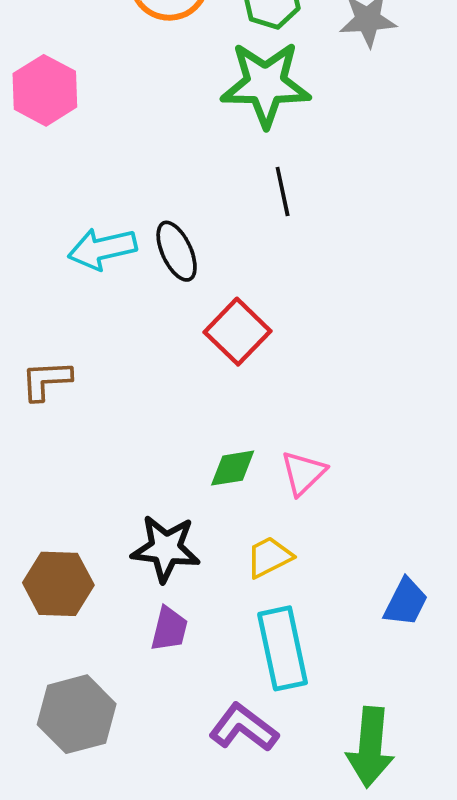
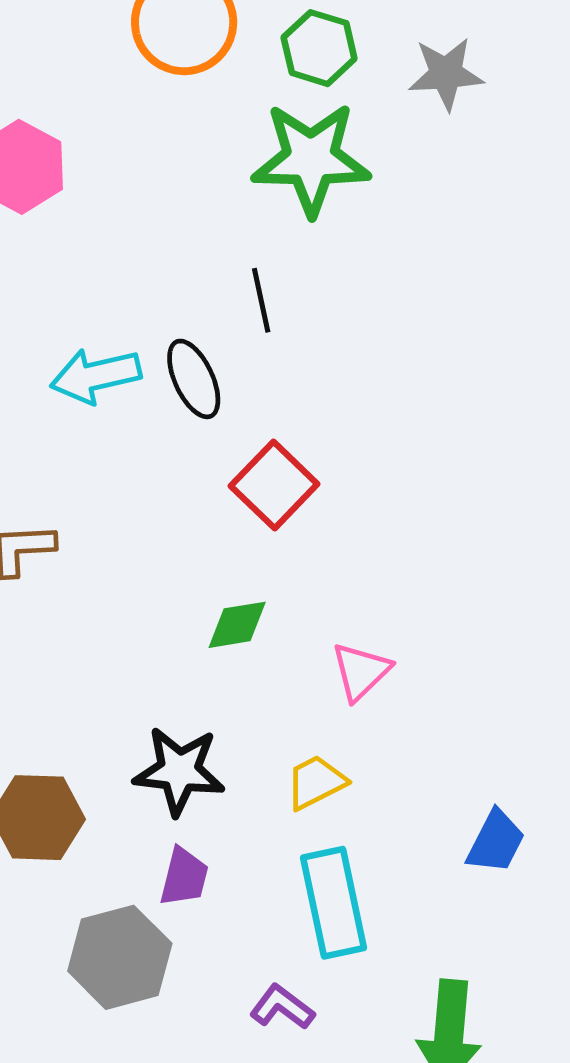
black line: (283, 191) -> (261, 300), moved
green diamond: (233, 468) -> (237, 625), moved
gray hexagon: (77, 714) -> (120, 957), moved
purple L-shape: (244, 728) -> (282, 1007), size x0.7

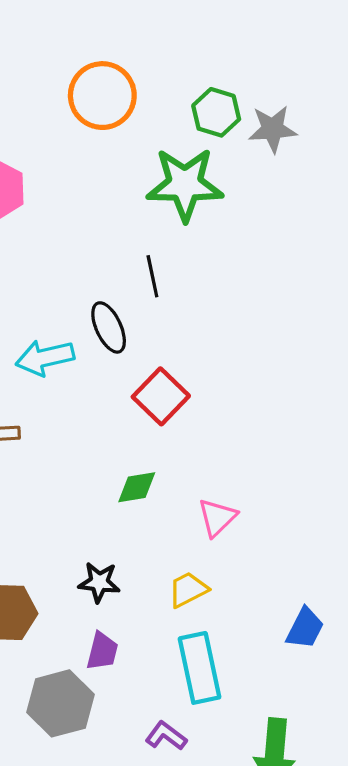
green hexagon: (319, 48) -> (216, 112), moved
cyan arrow: (96, 376) -> (45, 358), moved
black star: (179, 771) -> (99, 582), size x0.7

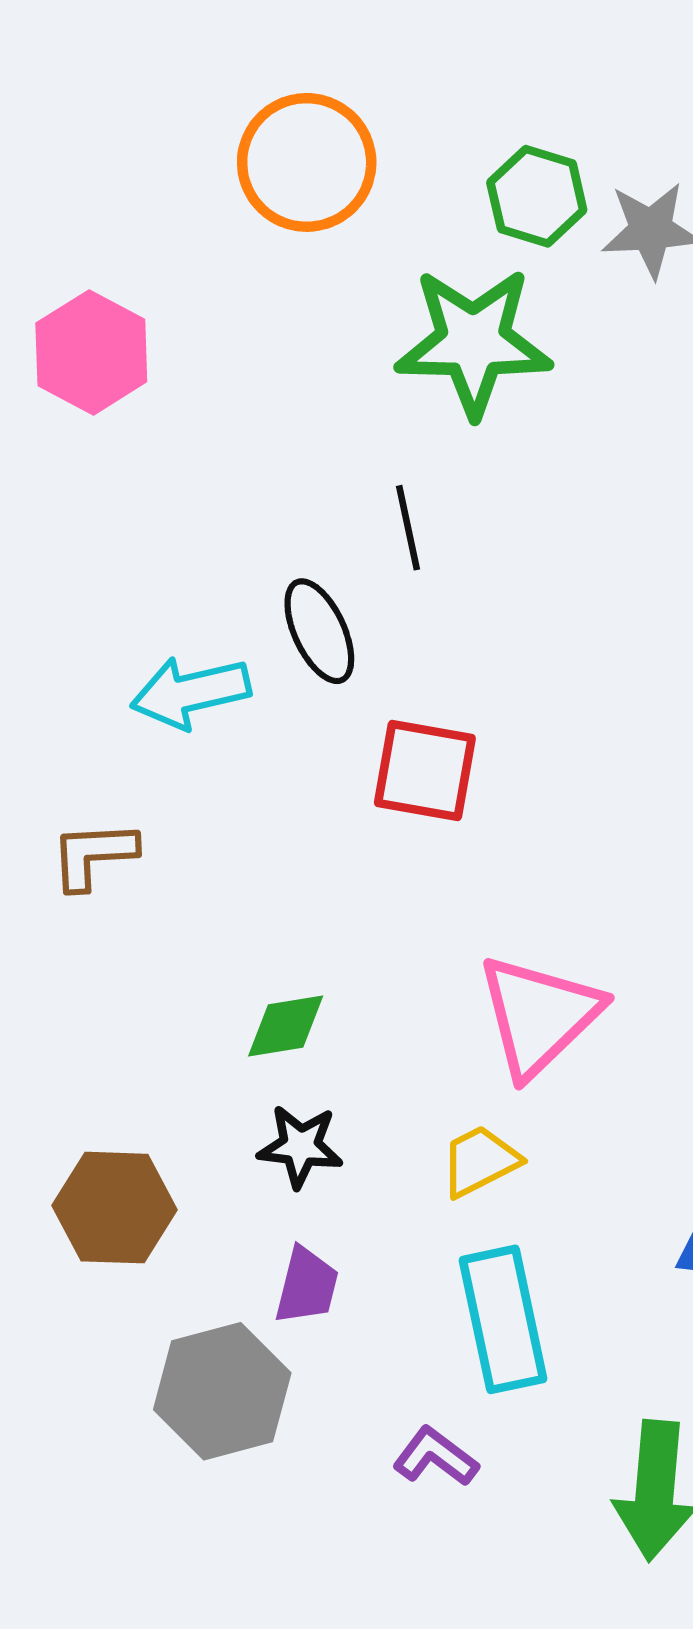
red square: (161, 396) -> (425, 771), turned -34
green diamond: (137, 487) -> (286, 1026), moved
pink triangle: (217, 518) -> (539, 1015), size x1.6

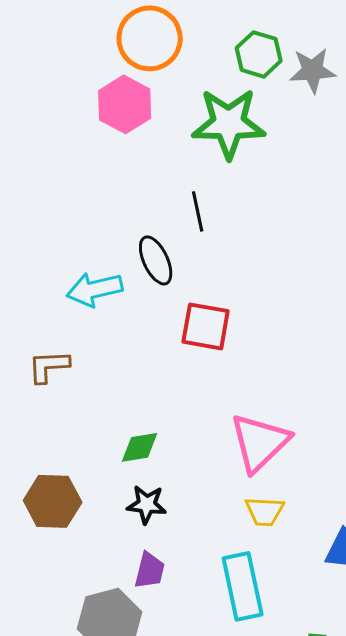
pink hexagon: (91, 352) -> (125, 104), moved
yellow trapezoid: (480, 1161) -> (265, 511), moved, turned -150
brown hexagon: (115, 1208) -> (53, 501), moved

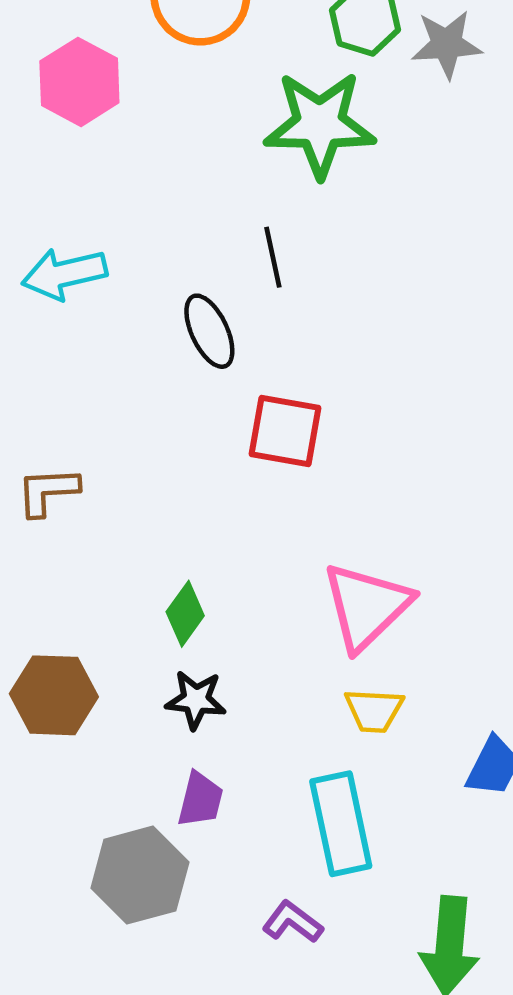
pink hexagon: (125, 104) -> (79, 82), moved
cyan arrow: (95, 289) -> (64, 274), moved
green diamond: (140, 447) -> (185, 614), turned -45

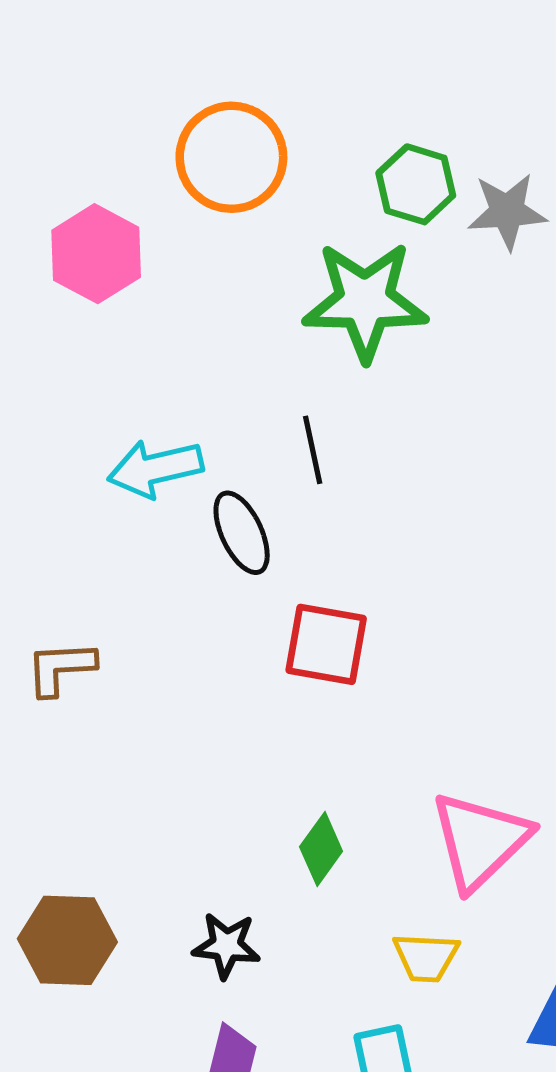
cyan arrow: (64, 274) -> (155, 468), moved
brown L-shape: (48, 491) -> (61, 668), moved
pink triangle: (367, 606) -> (480, 841), moved
green diamond: (185, 614) -> (321, 849), moved

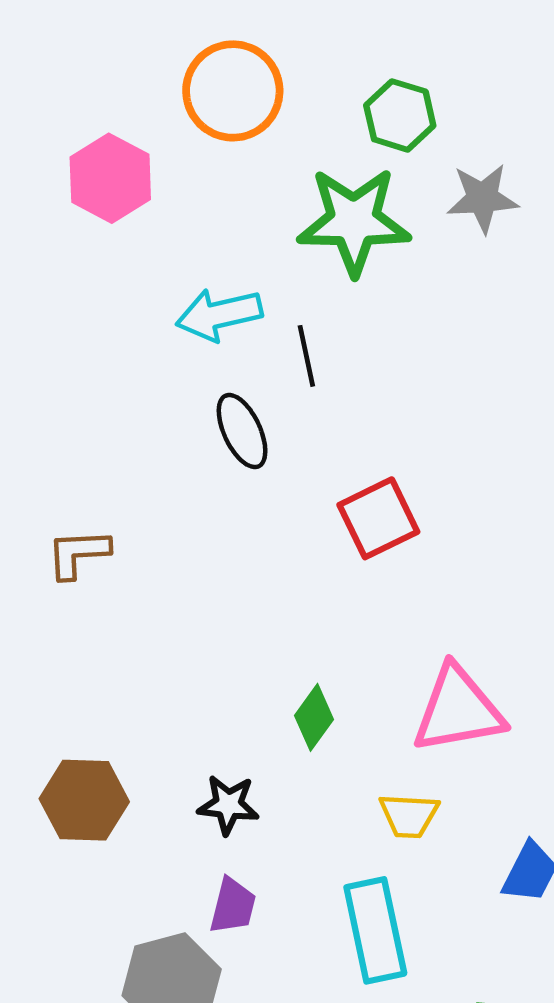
gray star: (507, 211) -> (483, 198), moved
cyan arrow: (155, 468) -> (219, 315), moved
red square: (326, 644) -> (378, 518), moved, turned -36
pink triangle: (480, 841) -> (458, 710), turned 34

